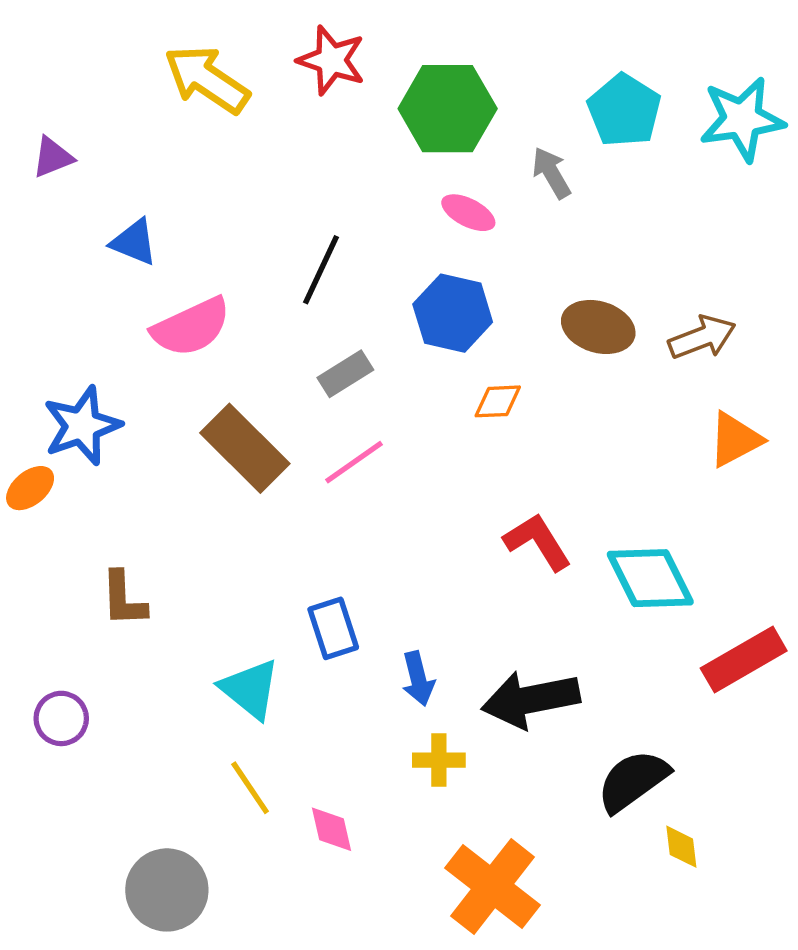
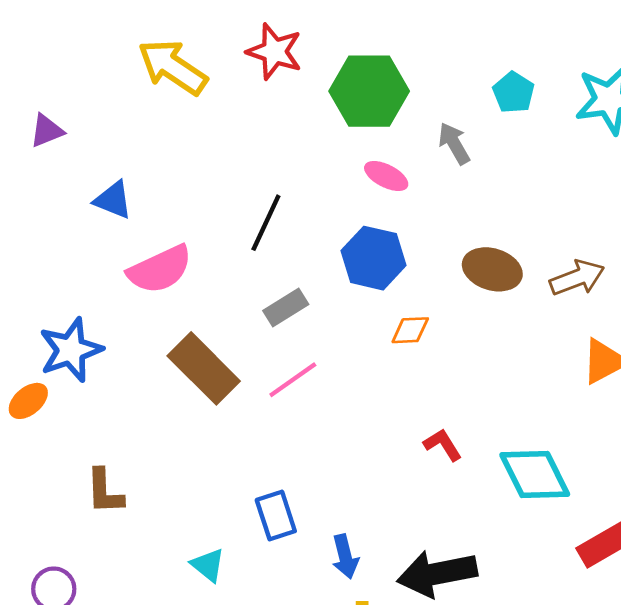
cyan pentagon: (624, 110) -> (513, 93), size x0.7
red L-shape: (538, 542) -> (443, 445), size x0.7
cyan triangle: (250, 689) -> (208, 565), size x0.7

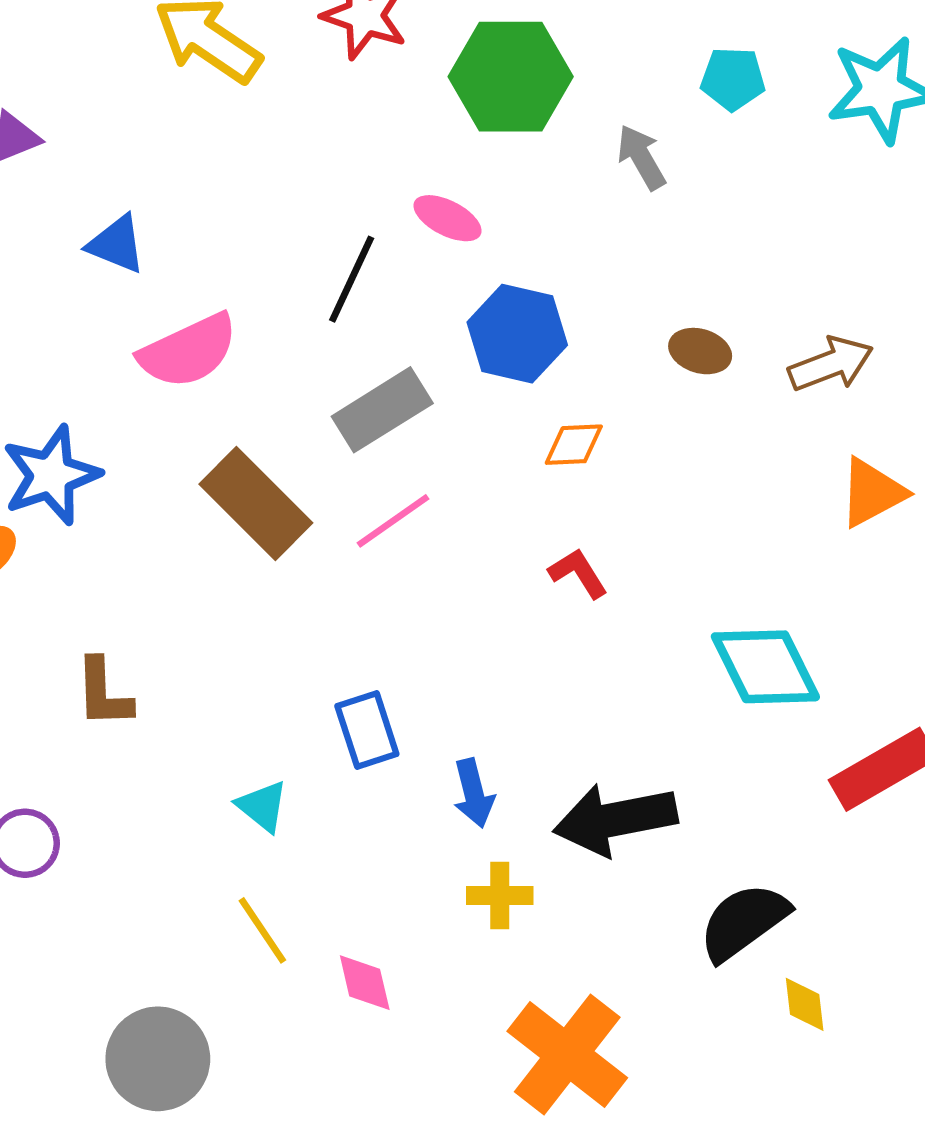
cyan pentagon: (513, 93) -> (733, 79), turned -30
pink ellipse: (386, 176) -> (447, 218), moved
brown ellipse: (492, 269) -> (700, 351), size x0.7
gray rectangle: (286, 308) -> (382, 410), size x1.4
red L-shape: (443, 445) -> (578, 573), moved

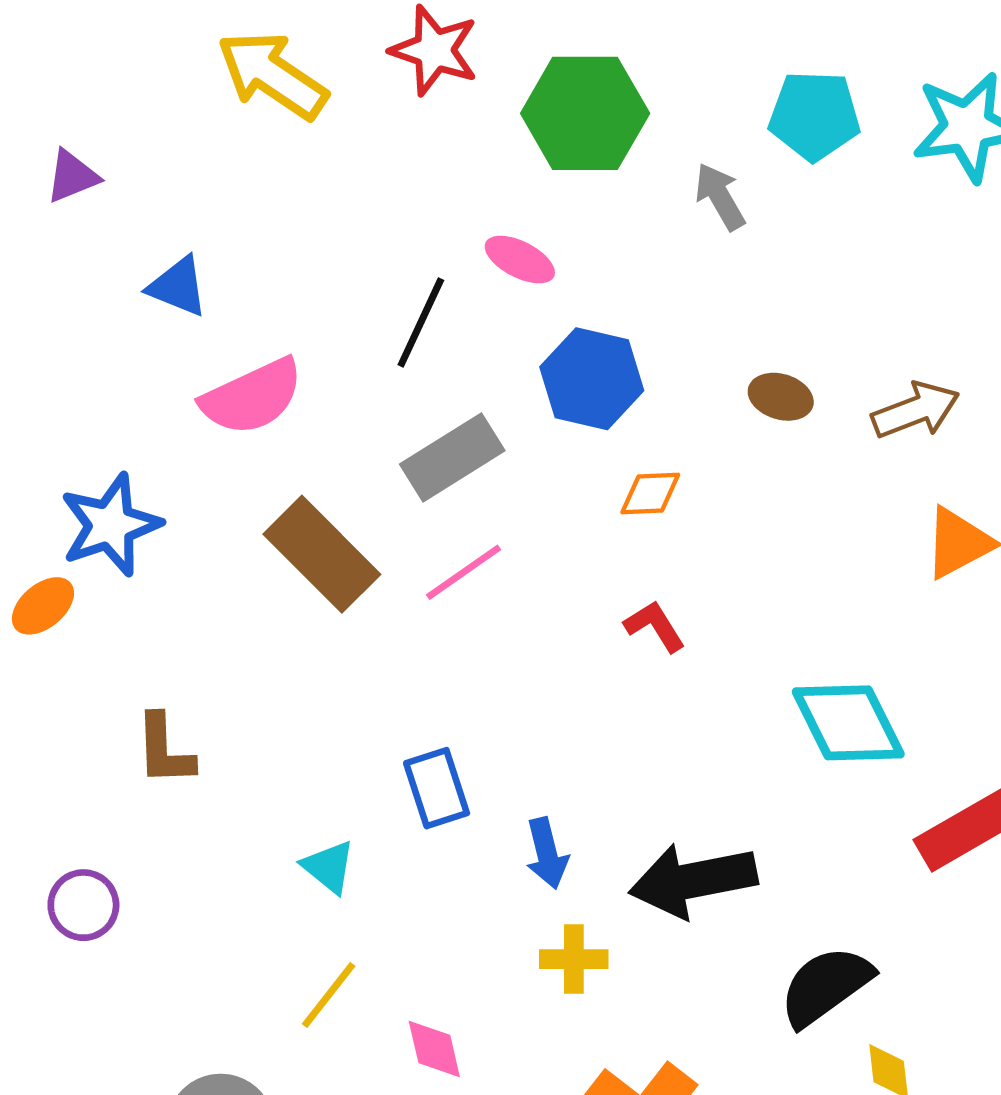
cyan pentagon: (733, 79) -> (814, 116), size x1.4
yellow line: (262, 930) -> (329, 995), turned 72

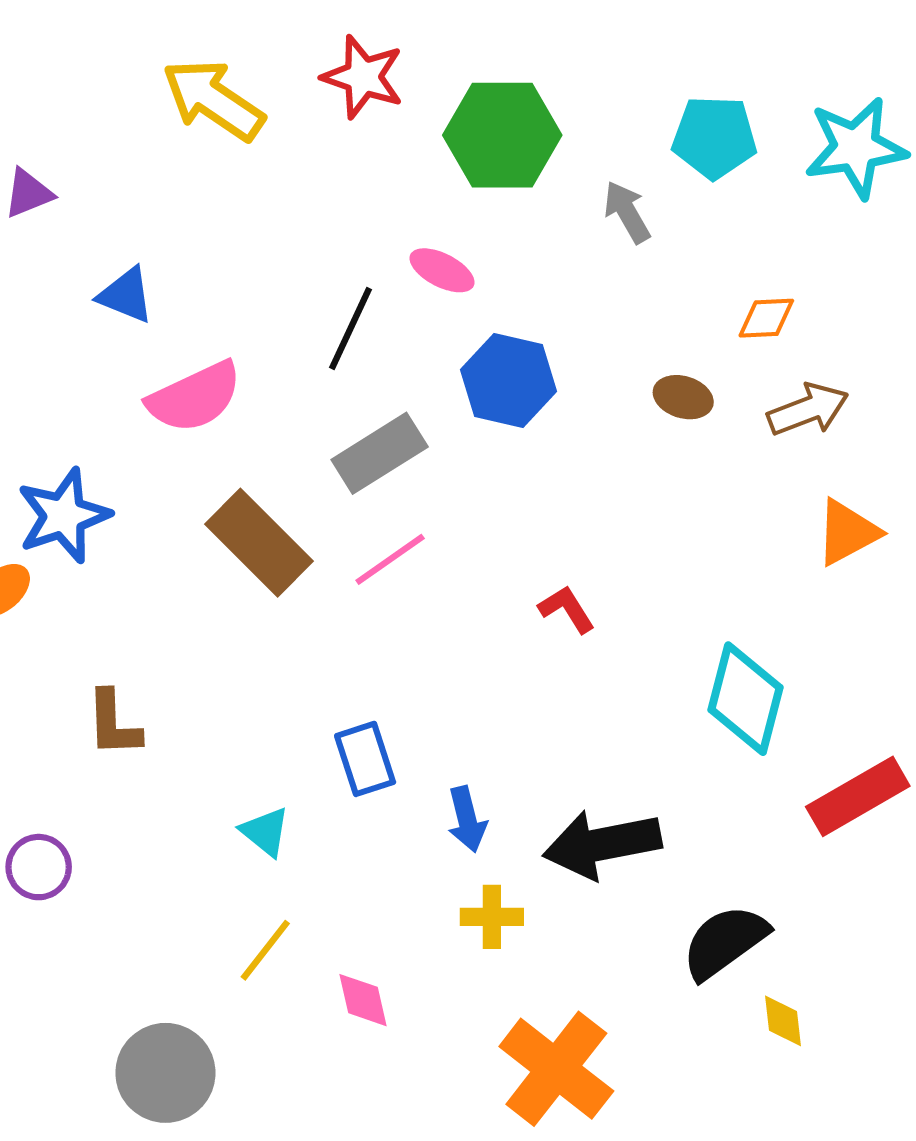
orange diamond: (650, 493) -> (766, 318), moved
cyan diamond: (848, 723) -> (746, 699), turned 41

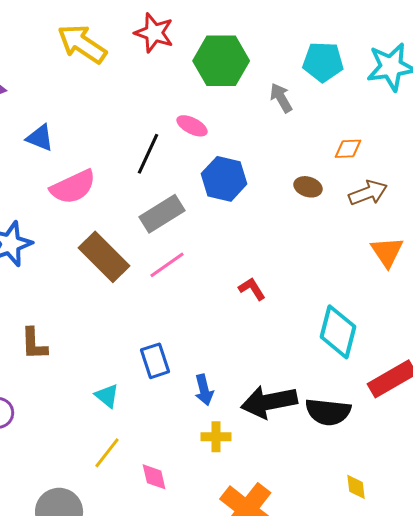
orange triangle: (847, 532) -> (387, 252), turned -36
black semicircle: (725, 942) -> (328, 412), moved, turned -138

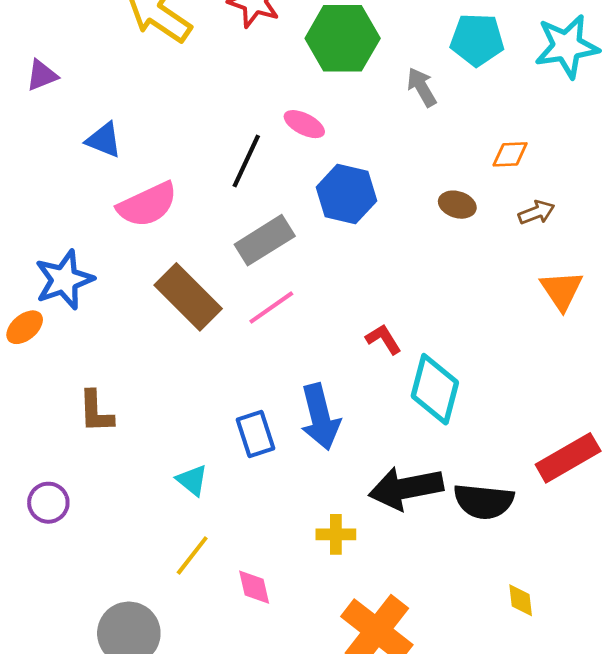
brown arrow: (368, 193) -> (536, 212), size x0.7
cyan diamond: (338, 332) -> (435, 389), moved
blue arrow: (204, 390) -> (320, 417), moved, size x1.6

